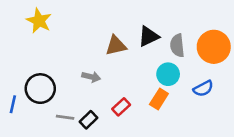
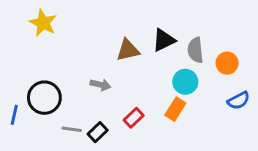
orange circle: (214, 47) -> (227, 63), moved, size x0.6
blue semicircle: (203, 89) -> (239, 100), moved

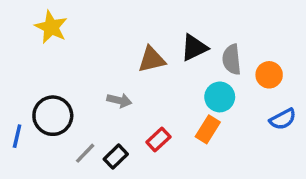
gray line: (72, 129) -> (85, 153), turned -54

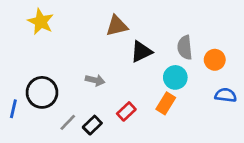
black triangle: (194, 48) -> (141, 52), moved
brown triangle: (152, 59) -> (117, 26), moved
blue semicircle: (283, 119) -> (226, 95), turned -145

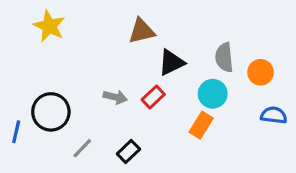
red rectangle: (126, 111) -> (153, 97), moved
black rectangle: (92, 125) -> (128, 152), moved

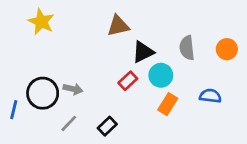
orange circle: (261, 72) -> (227, 49), moved
cyan circle: (213, 94) -> (161, 75), moved
gray arrow: (115, 97) -> (73, 89), moved
blue semicircle: (274, 115) -> (210, 96), moved

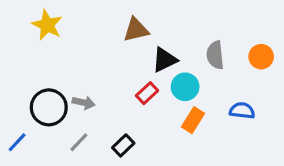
blue line: (14, 110) -> (17, 142), moved, turned 30

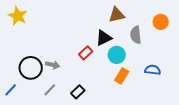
yellow star: (47, 25) -> (18, 16), moved
brown triangle: (136, 30) -> (117, 15), moved
orange circle: (261, 57) -> (161, 22), moved
red rectangle: (147, 93) -> (86, 53), moved

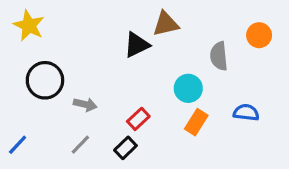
brown triangle: (117, 15) -> (166, 24), moved
black triangle: (104, 38) -> (137, 45), moved
red rectangle: (86, 53) -> (138, 119), moved
black circle: (31, 68) -> (45, 80), moved

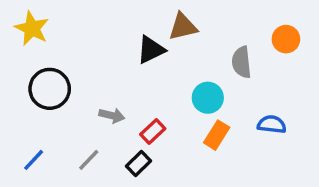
gray arrow: (85, 104) -> (112, 115), moved
blue line: (18, 145) -> (34, 160), moved

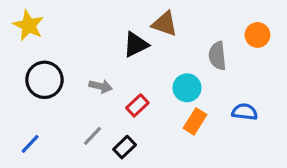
brown triangle: (183, 27) -> (165, 24), turned 32
gray arrow: (112, 115) -> (101, 86), moved
red rectangle: (153, 131) -> (137, 105), moved
gray line: (89, 160) -> (93, 136), moved

